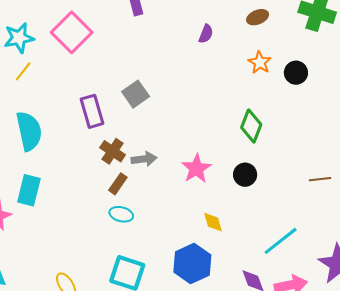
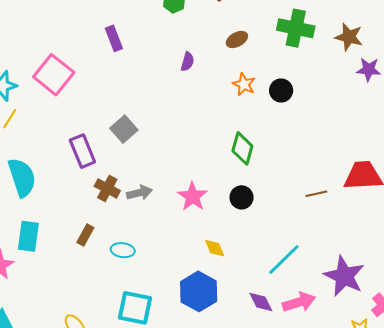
brown rectangle: (118, 184) -> (85, 235), moved

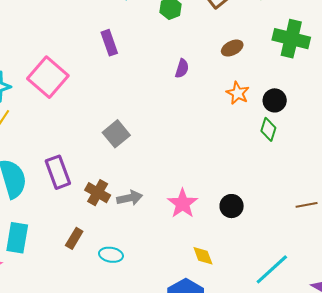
green diamond: (242, 148) -> (268, 129), moved, size x0.7
purple rectangle: (82, 151) -> (58, 172), moved

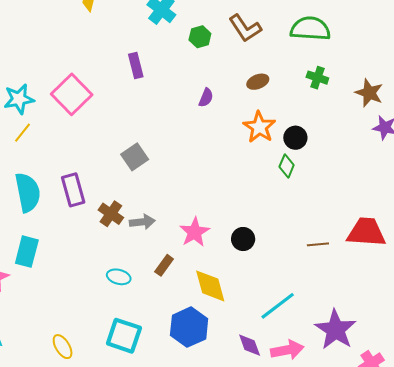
green cross: (291, 39) -> (317, 78), size x0.6
orange star: (238, 93) -> (259, 127), size x1.4
brown rectangle: (74, 238) -> (164, 265), moved
yellow diamond: (203, 256) -> (210, 286), size x1.6

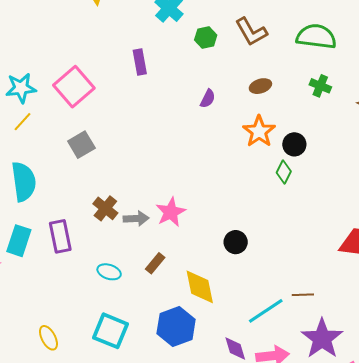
gray square: (135, 157) -> (81, 145), moved
purple rectangle: (73, 190) -> (60, 236), moved
pink star: (195, 232) -> (171, 212), moved
brown line: (318, 244) -> (303, 295), moved

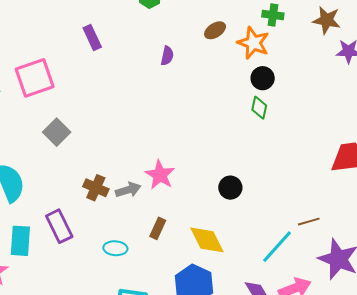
pink square: (74, 87) -> (35, 78), turned 36
orange star: (259, 131) -> (253, 43), moved

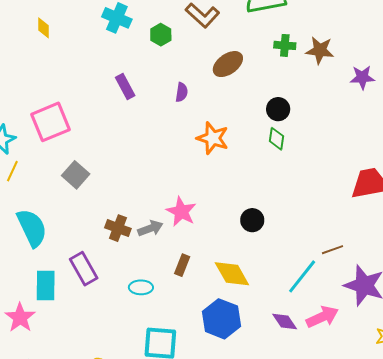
brown star: (327, 20) -> (320, 50), moved
brown ellipse: (215, 30) -> (228, 64), size x1.4
purple rectangle: (92, 37) -> (125, 87), moved
orange star: (253, 43) -> (213, 138), moved

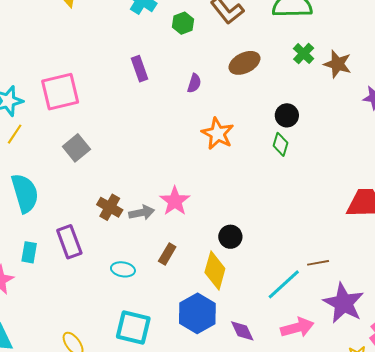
green cross: (285, 45) -> (304, 54), turned 30
black circle: (252, 220) -> (230, 237), moved
yellow diamond: (232, 274) -> (215, 271), turned 36
cyan rectangle: (46, 285) -> (29, 252), size x0.7
purple diamond: (285, 322) -> (242, 331), moved

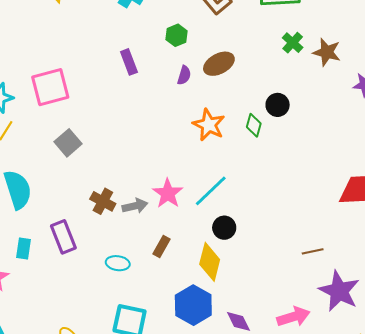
green hexagon: (183, 23) -> (177, 35), moved
brown ellipse: (244, 63) -> (219, 64), moved
green diamond: (281, 144) -> (254, 125), moved
cyan line: (284, 284) -> (211, 191), moved

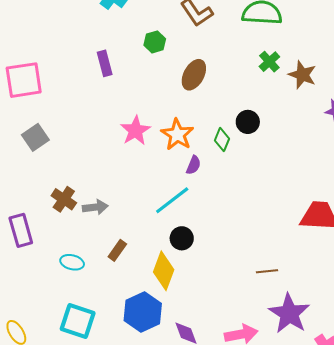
brown ellipse: (219, 64) -> (194, 75), turned -40
purple semicircle: (184, 75) -> (194, 165), moved
pink star: (168, 193) -> (135, 131), moved

